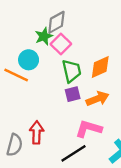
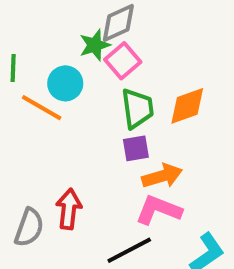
orange arrow: (97, 99) -> (162, 176), moved

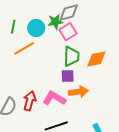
cyan circle: (65, 83) -> (36, 28), moved
orange line: (42, 108) -> (24, 48), turned -70
pink L-shape: (159, 210) -> (54, 98), moved

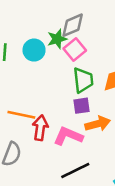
orange line: (24, 48) -> (21, 115), moved, turned 50
red arrow: (30, 101) -> (40, 128), moved

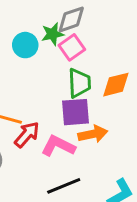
purple square: (81, 106) -> (76, 112), size x1.5
red arrow: (40, 128) -> (27, 135), turned 30

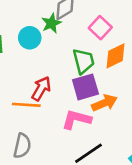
pink square: (72, 47) -> (100, 28), moved
red arrow: (27, 135) -> (41, 89), moved

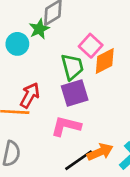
pink square: (100, 28) -> (91, 46), moved
orange arrow: (104, 103) -> (100, 152), moved

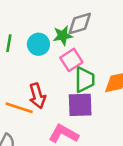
pink square: (91, 46) -> (71, 60), moved
red arrow: (30, 95) -> (37, 96), turned 120

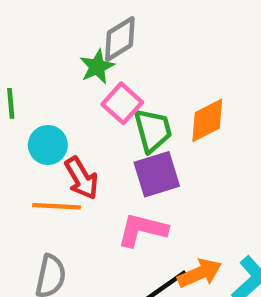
cyan circle: (38, 44) -> (48, 145), moved

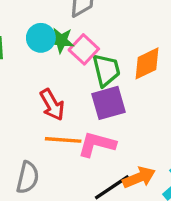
green star: (97, 67) -> (61, 40), moved, turned 30
cyan circle: (48, 145) -> (41, 38), moved
orange line: (56, 206) -> (63, 140), moved

